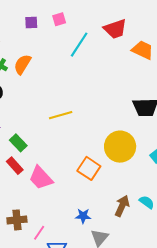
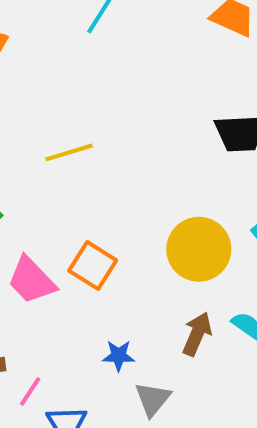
yellow circle: (120, 147) -> (199, 249), moved
orange square: (89, 168) -> (93, 266), moved

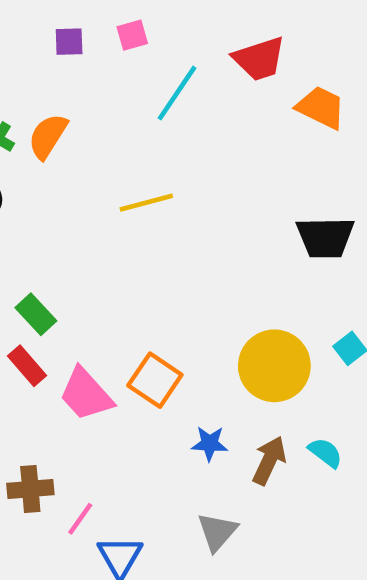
yellow line: (69, 152) -> (146, 203), moved
blue star: (119, 356) -> (210, 444), moved

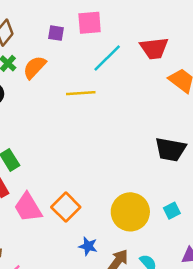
pink square: (132, 35) -> (90, 23), size x1.5
purple square: (69, 42) -> (56, 33), moved
yellow line: (146, 203) -> (81, 93), moved

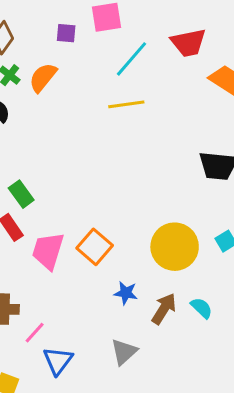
yellow line: (81, 93) -> (126, 104), moved
pink trapezoid: (28, 207) -> (48, 251), turned 52

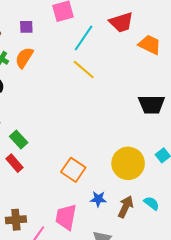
purple square: (66, 33) -> (26, 27), moved
yellow line: (126, 104) -> (84, 70), turned 55
pink trapezoid: (48, 251) -> (66, 217), moved

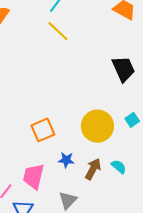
black trapezoid: (152, 104) -> (123, 69), turned -116
orange square: (73, 170) -> (43, 130), turned 30

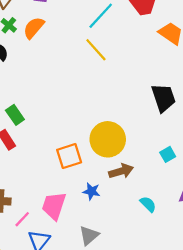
yellow circle: (97, 126) -> (108, 139), moved
brown arrow: (93, 169) -> (121, 171), moved, turned 40

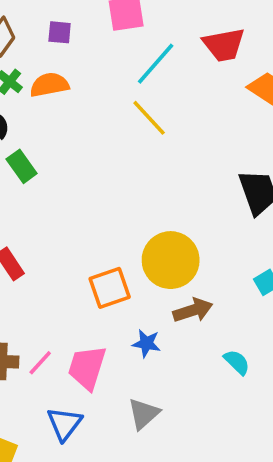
orange semicircle: (34, 28) -> (49, 85), turned 40
green rectangle: (15, 115) -> (22, 166), moved
pink line: (22, 219) -> (40, 363), moved

